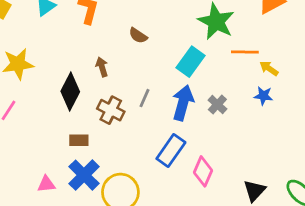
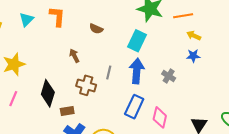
orange line: (245, 52) -> (183, 16), moved
black diamond: (70, 92) -> (48, 93), moved
gray cross: (217, 104) -> (169, 76), moved

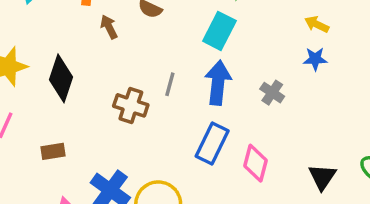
brown arrow: (74, 56) -> (109, 27), moved
black diamond: (48, 93) -> (61, 78), moved
brown rectangle: (67, 111) -> (53, 151), moved

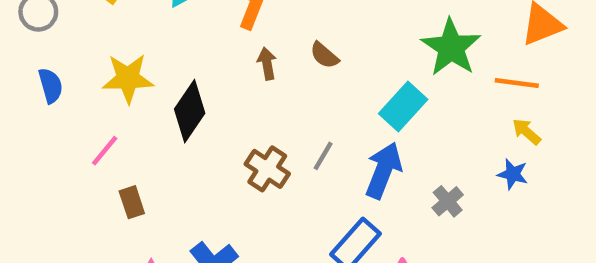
brown rectangle: (53, 151) -> (132, 202), moved, turned 65

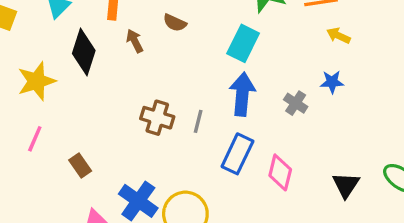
black diamond: (190, 111) -> (84, 52), moved
gray line: (323, 156) -> (198, 121), moved
blue star: (513, 174) -> (332, 82), moved
brown rectangle: (132, 202) -> (80, 166), moved

